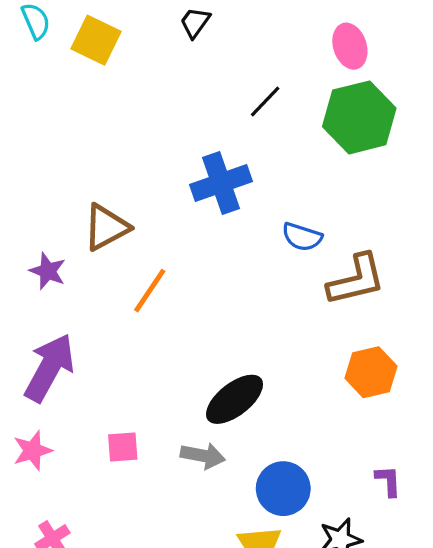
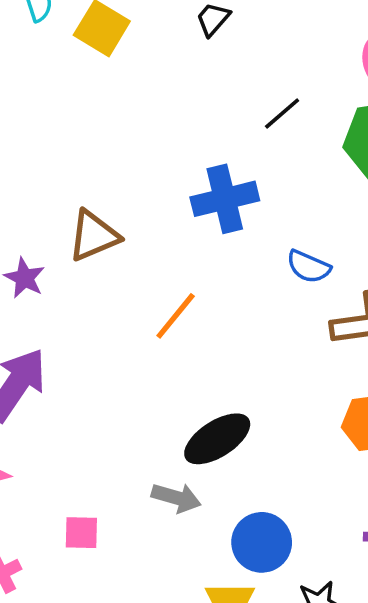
orange line: (150, 291) -> (176, 316), moved
pink square: (123, 447) -> (81, 533), moved

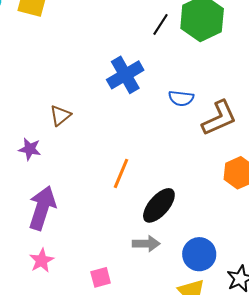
black line: (282, 114) -> (160, 24), moved
brown triangle: (94, 236) -> (60, 115), size x0.7
orange line: (176, 316) -> (121, 173), moved

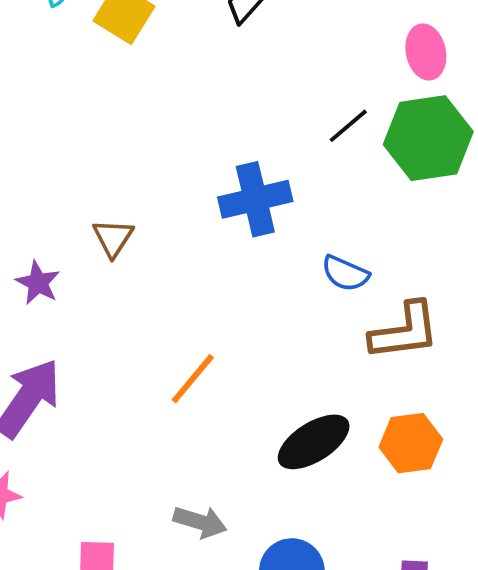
brown triangle: (60, 115) -> (113, 238), turned -35
black ellipse: (159, 205) -> (314, 442), moved

